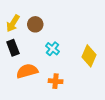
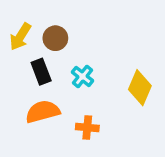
black rectangle: (13, 48) -> (41, 72), moved

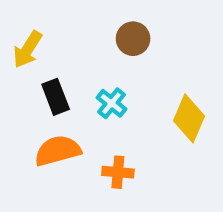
brown circle: (55, 38) -> (133, 39), moved

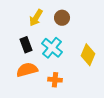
yellow arrow: (28, 49) -> (36, 18), moved
cyan cross: (112, 103) -> (52, 48), size x1.5

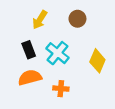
brown circle: (62, 18) -> (77, 19), moved

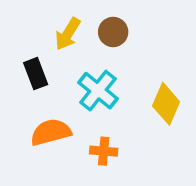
brown circle: (77, 19) -> (113, 32), moved
black rectangle: (29, 50) -> (36, 74), moved

